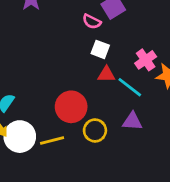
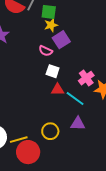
red circle: (71, 107) -> (28, 152), moved

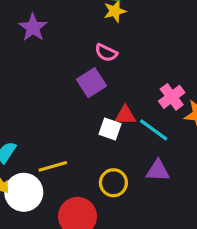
purple square: (61, 40) -> (91, 83), moved
white square: (53, 71) -> (110, 129), moved
yellow line: (19, 140) -> (53, 166), moved

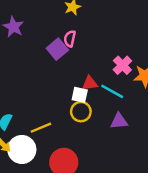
pink semicircle: (106, 53) -> (70, 39), turned 84
purple square: (91, 83) -> (57, 49), moved
yellow circle: (113, 183) -> (81, 112), moved

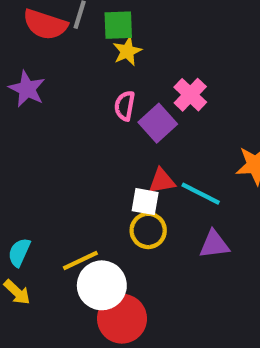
purple square: (57, 49) -> (158, 123), moved
pink cross: (122, 65) -> (190, 95), moved
white circle: (22, 149) -> (102, 285), moved

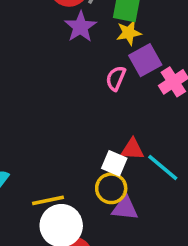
purple star: (27, 89) -> (81, 27), moved
purple square: (158, 123) -> (145, 60), moved
purple triangle: (214, 244) -> (125, 208), moved

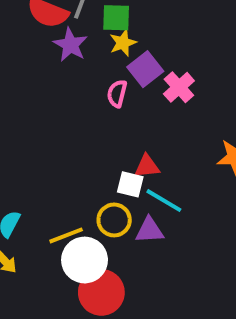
cyan line: (163, 168) -> (164, 201), moved
yellow circle: (111, 188) -> (114, 220), moved

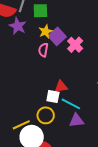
yellow star: (123, 43) -> (46, 31), moved
purple triangle: (149, 230) -> (76, 120), moved

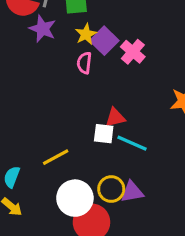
yellow circle: (46, 115) -> (111, 189), moved
purple triangle: (76, 120) -> (132, 192), moved
yellow line: (21, 125) -> (56, 157), moved

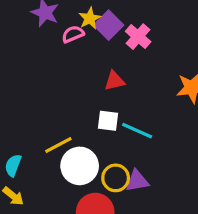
pink semicircle: (84, 63) -> (73, 34), moved, turned 60
red triangle: (115, 118) -> (114, 81), moved
white circle: (75, 198) -> (80, 166), moved

